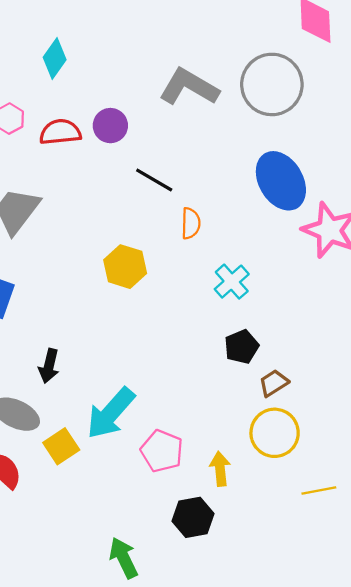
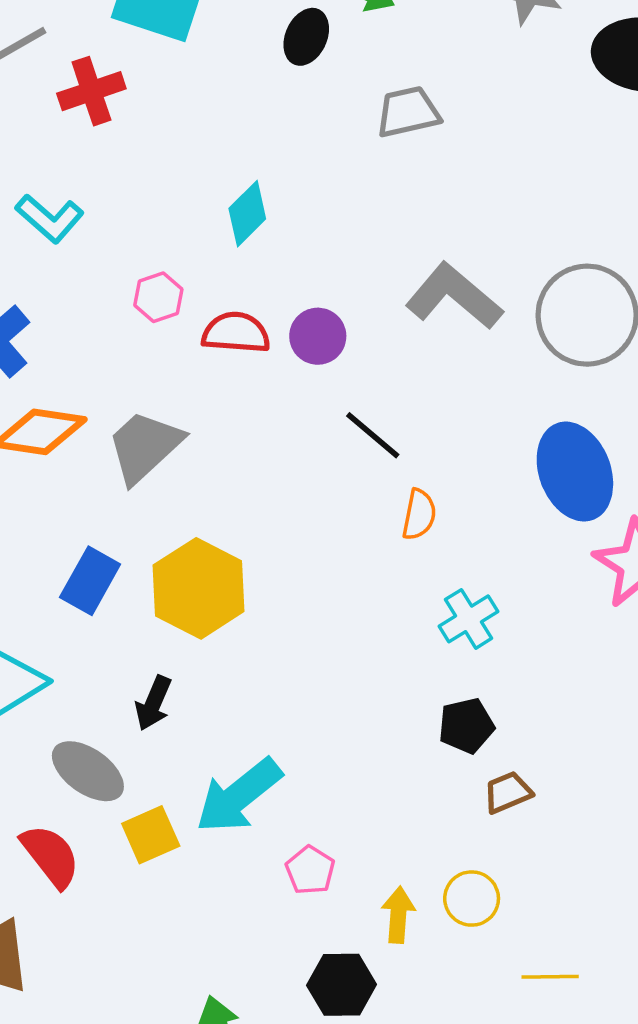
yellow hexagon: (125, 267) -> (199, 588), moved, size x1.4
yellow circle: (275, 433) -> (472, 899), moved, size x0.7
pink pentagon: (162, 451) -> (310, 870), size x0.7

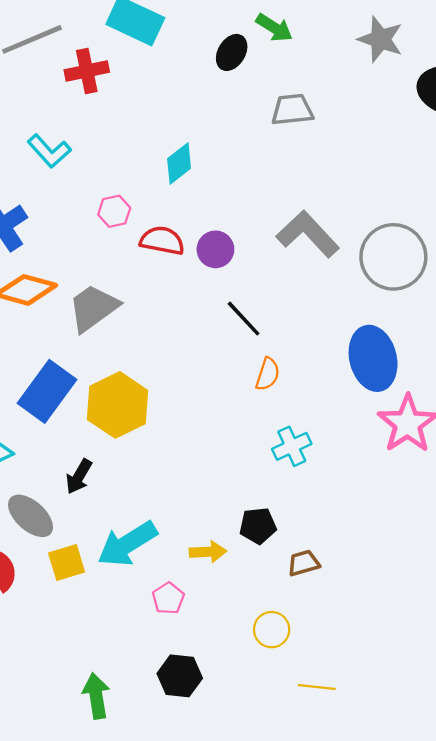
blue rectangle: (90, 581) -> (47, 391), size x1.4
black pentagon: (466, 726) -> (258, 526), moved
yellow arrow: (398, 915) -> (208, 552), moved, turned 76

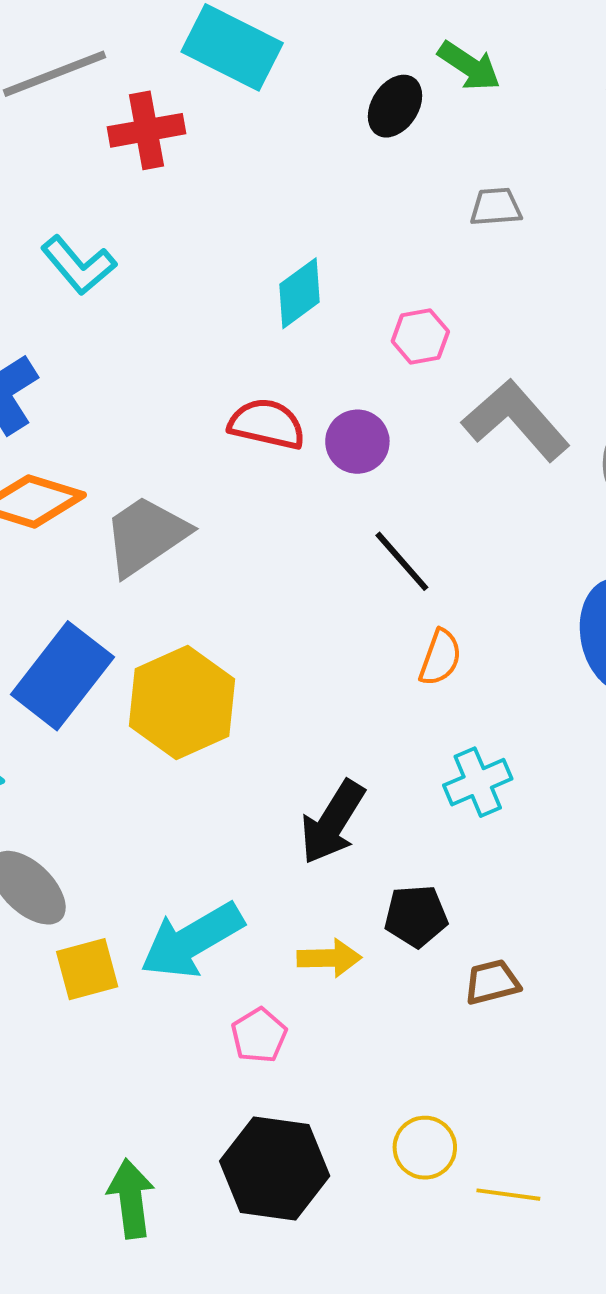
gray trapezoid: (292, 110) -> (496, 207), size x0.7
pink hexagon: (114, 211) -> (420, 336), moved
black arrow: (79, 476) -> (332, 822), moved, size x1.4
yellow circle: (272, 630) -> (425, 1148), moved
black hexagon: (180, 676) -> (275, 1168), size x1.4

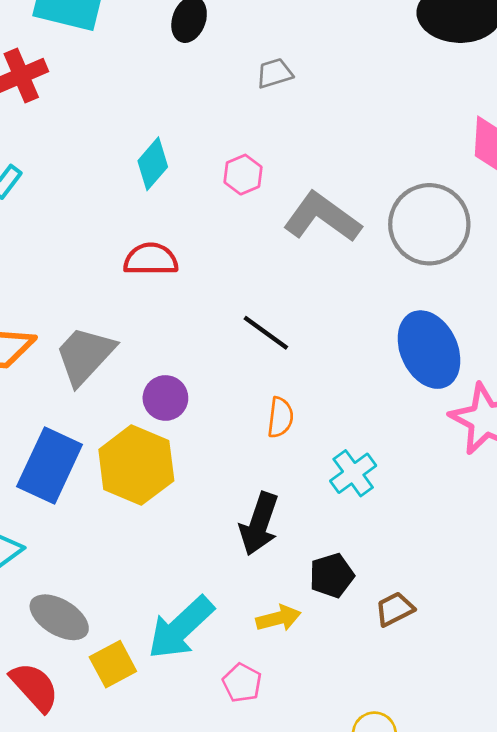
purple circle: (357, 442) -> (165, 398), moved
orange semicircle: (440, 658) -> (280, 417), moved

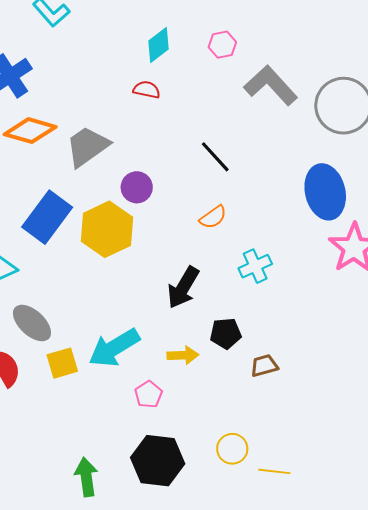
cyan diamond: (153, 164) -> (158, 45), moved
red semicircle: (151, 259) -> (147, 90), size x0.7
orange semicircle: (280, 417) -> (213, 217), turned 36

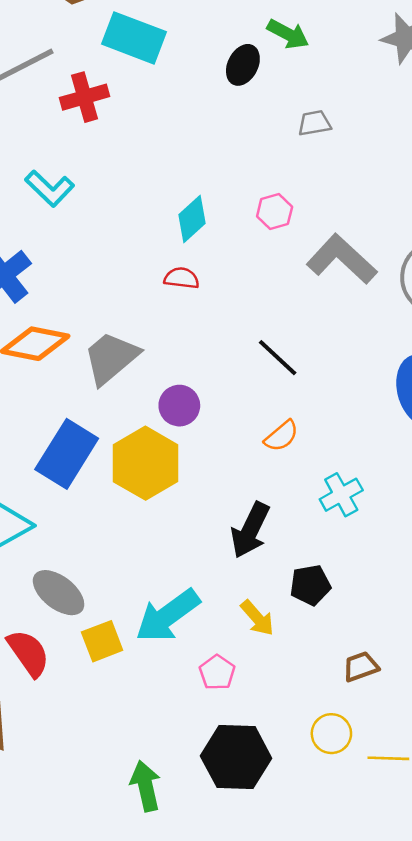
yellow arrow: (183, 355) -> (257, 618), turned 56
brown trapezoid: (264, 366) -> (361, 667), moved

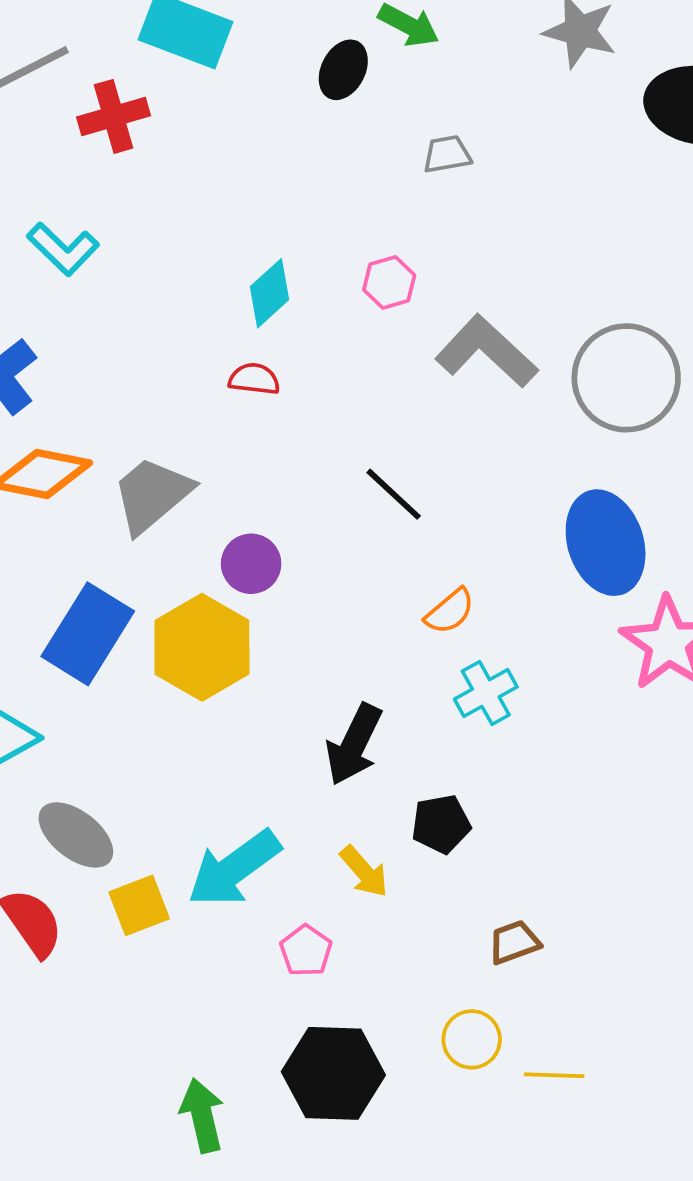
orange semicircle: (281, 436) -> (450, 611), moved

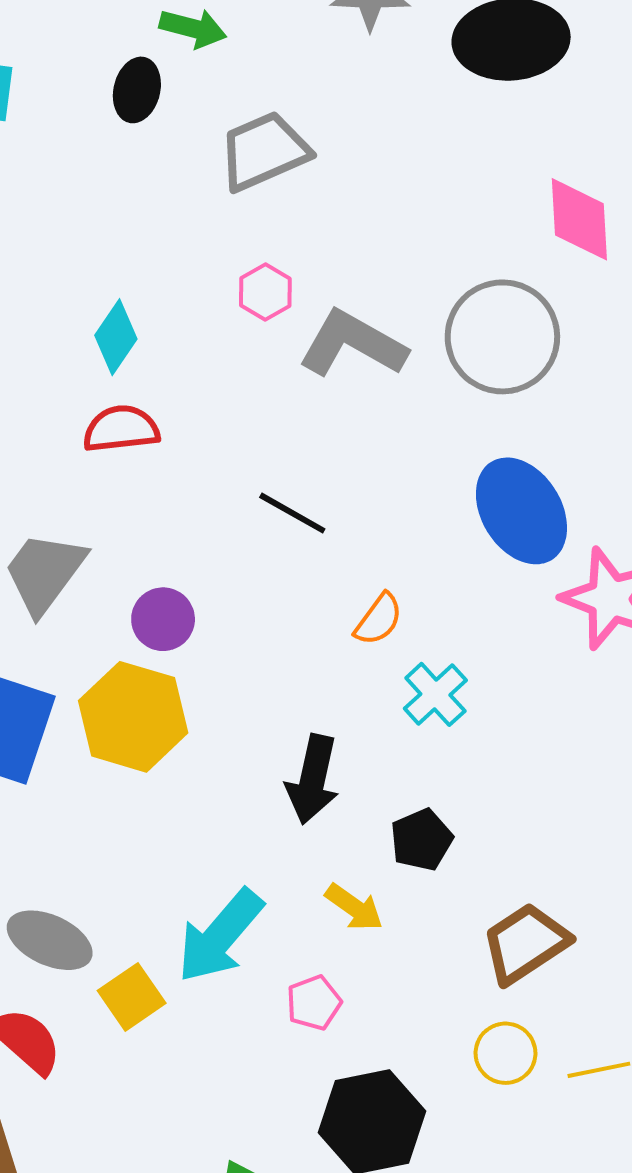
gray trapezoid: (447, 154) -> (264, 151), size x1.8
pink hexagon: (389, 282) -> (265, 292), moved
red semicircle: (254, 379) -> (121, 429), size x1.4
brown trapezoid: (514, 942) -> (525, 943), size x1.6
pink pentagon: (306, 951) -> (314, 1003), turned 30

